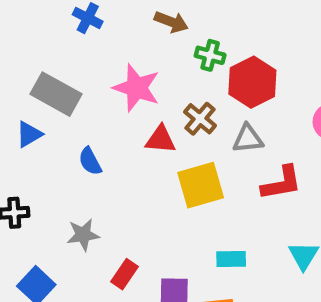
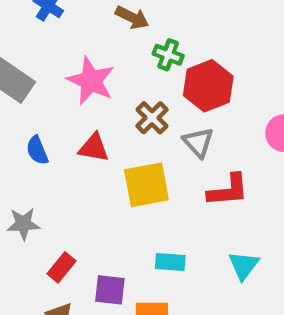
red triangle: (161, 139) -> (94, 148), moved
gray triangle: (248, 139) -> (198, 142), turned 48

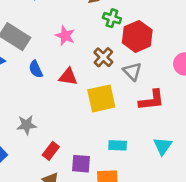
pink star: (91, 81) -> (65, 36), size x0.7
blue semicircle: (37, 150) -> (36, 69), moved

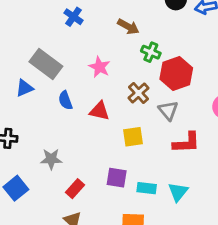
yellow square: (101, 98) -> (133, 137), size x0.7
cyan triangle: (163, 146) -> (178, 192), moved
purple square: (81, 164) -> (117, 178), moved

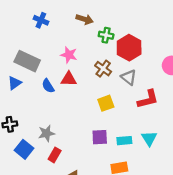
red triangle: (99, 111) -> (69, 79), moved
blue square: (16, 188) -> (24, 149), moved
red rectangle: (75, 189) -> (55, 155), moved

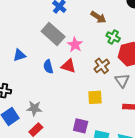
gray rectangle: (27, 61) -> (53, 34), moved

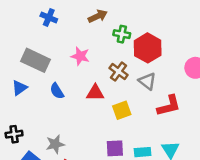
brown arrow: (98, 17) -> (98, 16), turned -42
gray rectangle: (53, 34) -> (35, 60), moved
red triangle: (68, 66) -> (95, 93), moved

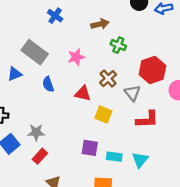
red hexagon: (148, 48) -> (152, 70), moved
pink star: (80, 56) -> (76, 57), turned 30
yellow square: (122, 110) -> (103, 114), turned 30

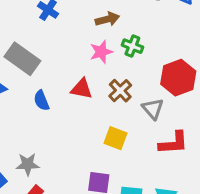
pink star: (76, 57) -> (101, 52), moved
red triangle: (83, 93) -> (82, 89), moved

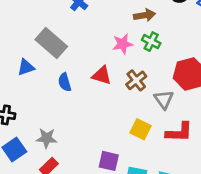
brown arrow: (107, 19) -> (145, 15), moved
yellow square: (115, 138) -> (140, 129), moved

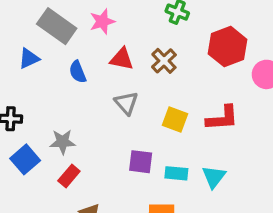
pink star: (123, 44) -> (102, 21), moved
gray triangle: (164, 99) -> (126, 103), moved

